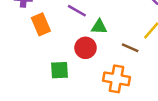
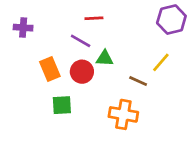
orange rectangle: (41, 24) -> (50, 69), moved
red circle: (86, 48) -> (82, 72), moved

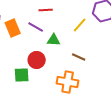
yellow line: (161, 62) -> (80, 25), moved
orange rectangle: (50, 69) -> (13, 28), moved
red circle: (82, 72) -> (37, 60), moved

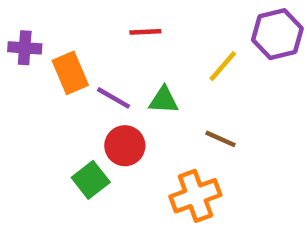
purple line: (36, 27) -> (113, 98), moved
green square: (22, 75) -> (91, 180), turned -35
orange cross: (68, 82) -> (195, 196), turned -30

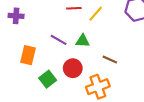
yellow line: (223, 66) -> (96, 14), moved
orange rectangle: (70, 73) -> (28, 55), moved, turned 36
red circle: (125, 146) -> (73, 68), moved

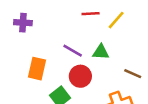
red circle: (73, 68) -> (80, 76), moved

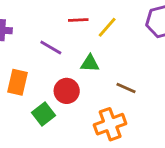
purple line: (73, 51) -> (51, 48), moved

